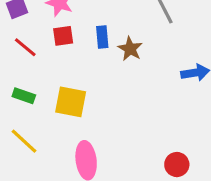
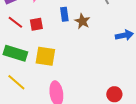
red square: (63, 36) -> (36, 24), moved
green rectangle: (24, 96) -> (15, 53), size x1.6

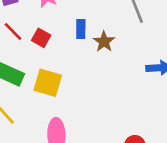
red square: (36, 24) -> (41, 38), turned 32

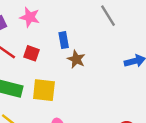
brown star: (104, 42) -> (76, 59), moved

